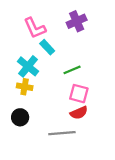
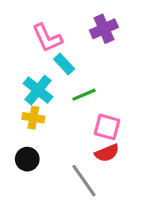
green line: (72, 70) -> (84, 95), moved
gray line: (62, 133) -> (84, 181), turned 60

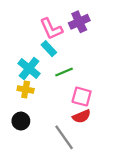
pink L-shape: (47, 38) -> (51, 29), moved

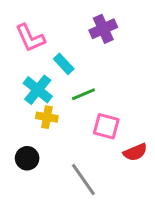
pink L-shape: (51, 29) -> (30, 38), moved
yellow cross: (26, 90) -> (47, 117), moved
red semicircle: (82, 116) -> (135, 152), moved

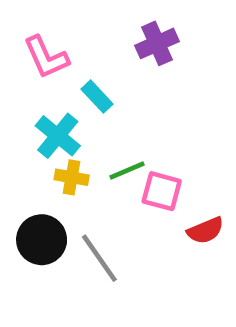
green line: (83, 94) -> (127, 170), moved
black circle: (27, 158) -> (42, 240), size x1.4
gray line: (83, 180) -> (99, 258), moved

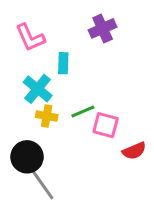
cyan rectangle: (97, 97) -> (63, 63), turned 45
gray line: (99, 258) -> (42, 184), moved

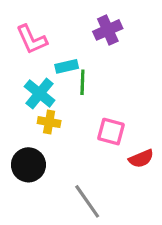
cyan rectangle: (63, 63) -> (67, 66), turned 75
green line: (83, 112) -> (82, 82), moved, turned -65
gray line: (42, 184) -> (87, 201), moved

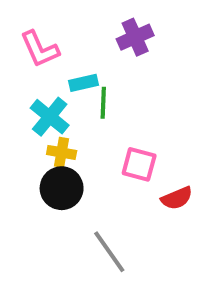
black circle: (28, 165) -> (62, 188), moved

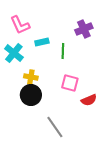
purple cross: (135, 37) -> (84, 29), moved
green line: (103, 103) -> (63, 51), moved
cyan cross: (50, 117) -> (14, 53), moved

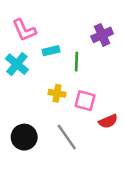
yellow cross: (31, 77) -> (57, 93), moved
black circle: (31, 95) -> (24, 137), moved
gray line: (55, 127) -> (67, 137), moved

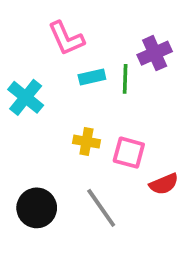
pink L-shape: (24, 30) -> (66, 38), moved
cyan rectangle: (51, 51) -> (92, 77), moved
green line: (76, 62) -> (125, 79), moved

